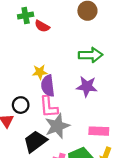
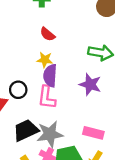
red semicircle: (42, 26) -> (47, 34), moved
gray star: (57, 126) -> (50, 134), moved

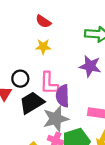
purple semicircle: (50, 76) -> (63, 96), moved
black trapezoid: (26, 130) -> (32, 103), moved

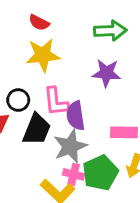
yellow star: (43, 47) -> (43, 55), size x1.6
black trapezoid: (32, 103) -> (37, 129), turned 150

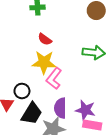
purple star: (106, 73) -> (85, 110), moved
pink L-shape: (56, 102) -> (54, 78), moved, turned 35

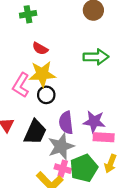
pink L-shape: (54, 78) -> (21, 85), moved
black circle: (22, 91) -> (46, 95), moved

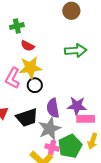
green cross: (28, 14) -> (17, 26), moved
black trapezoid: (35, 132) -> (27, 117), turned 50

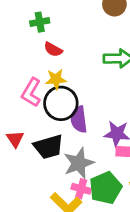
yellow star: (30, 68) -> (56, 79), size x0.7
black circle: (35, 85) -> (61, 103), size x1.6
purple semicircle: (53, 108) -> (79, 119), moved

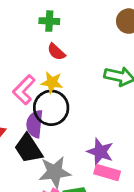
purple semicircle: (79, 119) -> (35, 124), moved
black trapezoid: (49, 147) -> (28, 148), turned 60

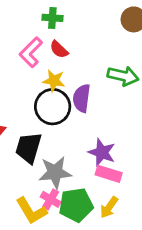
pink L-shape: (24, 90) -> (31, 52), moved
purple semicircle: (35, 124) -> (82, 98), moved
black trapezoid: (28, 148) -> (28, 148), turned 48

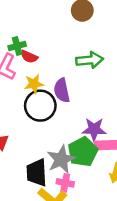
green cross: (52, 18) -> (17, 46), moved
black trapezoid: (28, 148) -> (37, 173), moved
green pentagon: (76, 205) -> (83, 152), moved

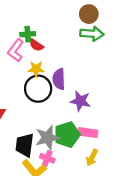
green arrow: (90, 60) -> (92, 34), moved
purple star: (94, 129) -> (80, 101), moved

